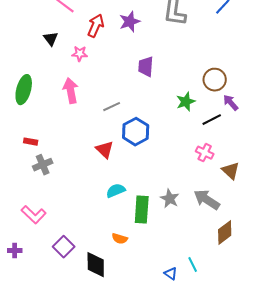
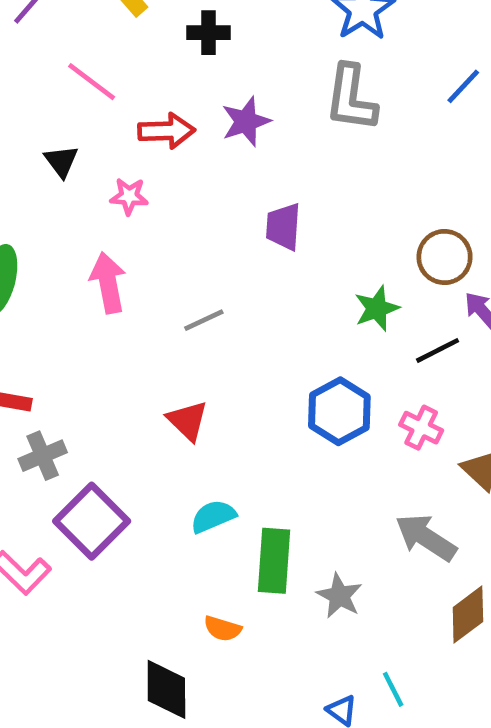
red arrow: (96, 26) -> (166, 131), turned 65
blue hexagon: (136, 132) -> (339, 411), moved
gray star: (170, 199) -> (339, 596), moved
purple square: (64, 247) -> (92, 521), moved, size x1.4

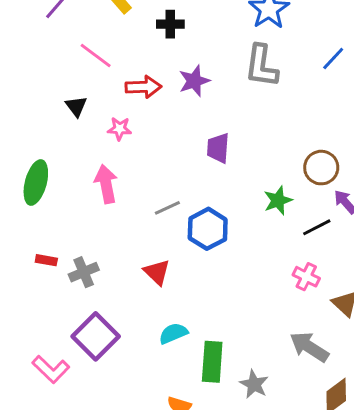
blue hexagon: (339, 411) -> (208, 229), moved
gray cross: (43, 456) -> (84, 272), moved

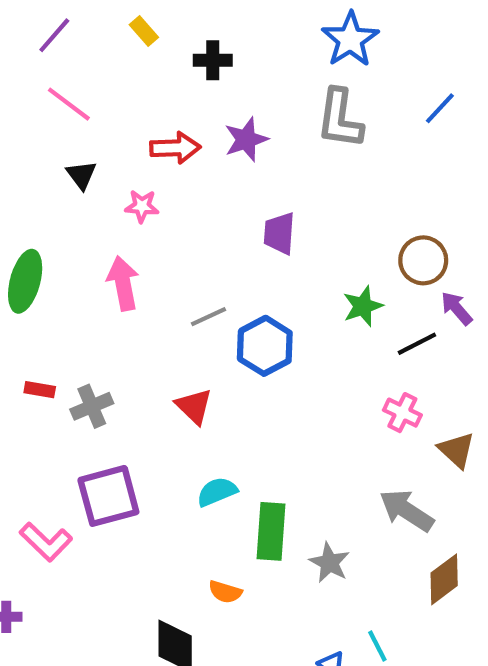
pink line: (96, 56) -> (69, 104), moved
purple square: (96, 336) -> (108, 496), turned 30

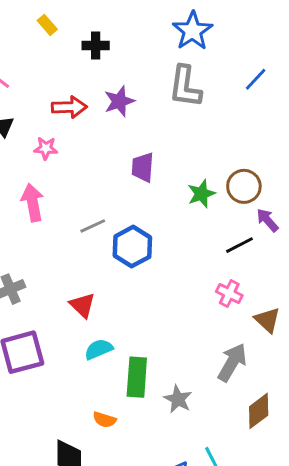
green star: (363, 306) -> (201, 194), moved
red triangle: (194, 406) -> (82, 305), moved
gray arrow: (407, 511) -> (232, 362), turned 87

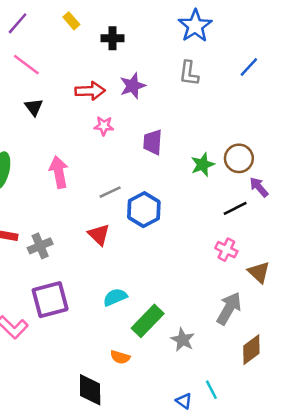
gray L-shape: (185, 87) -> (189, 73), size x0.7
pink star: (46, 148) -> (104, 126), moved
red triangle: (82, 305) -> (99, 235), moved
green rectangle: (137, 377) -> (148, 321), turned 40

